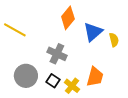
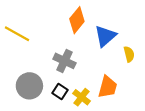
yellow semicircle: (114, 40) -> (129, 54), moved

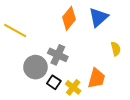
blue triangle: (105, 36) -> (98, 17), moved
gray circle: (29, 86) -> (35, 67), moved

